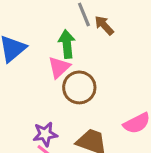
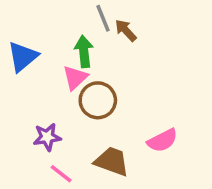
purple star: (45, 134) -> (47, 137), moved

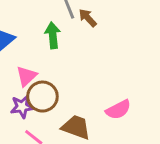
pink triangle: (75, 78) -> (26, 76), moved
brown circle: (98, 100) -> (42, 97), moved

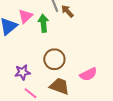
pink triangle: (26, 76) -> (25, 16), moved
brown circle: (42, 97) -> (54, 59), moved

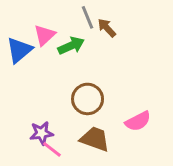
green arrow: (43, 23) -> (71, 46), turned 72
purple star: (22, 72) -> (42, 133), moved

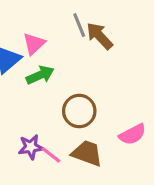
brown arrow: (107, 28) -> (100, 36), size x1.4
green arrow: (71, 46) -> (40, 75), moved
pink line: (52, 149) -> (51, 155), moved

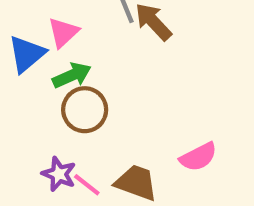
brown circle: (79, 111) -> (85, 110), moved
purple star: (31, 147) -> (59, 174), turned 30

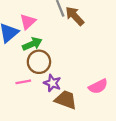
purple star: (59, 174) -> (52, 83), moved
pink line: (87, 185) -> (23, 82), moved, turned -48

